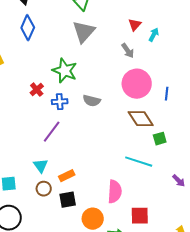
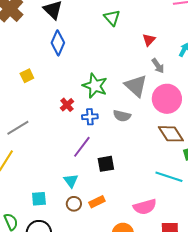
red triangle: (135, 25) -> (149, 40), moved
gray triangle: (84, 32) -> (136, 86), moved, turned -30
orange rectangle: (67, 176) -> (97, 202), moved
pink semicircle: (115, 192) -> (145, 207), turned 70
black square: (68, 200) -> (106, 164), moved

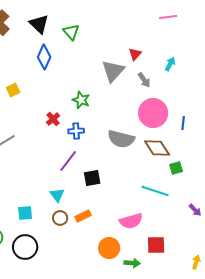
green triangle: (112, 18) -> (71, 32), moved
green star: (95, 86) -> (81, 100), size x0.7
gray triangle: (136, 86) -> (113, 71), moved, turned 30
gray semicircle: (122, 116) -> (121, 139), moved, size x1.5

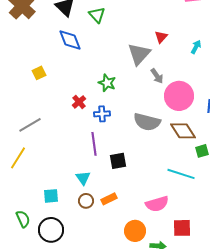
blue diamond: (44, 57) -> (70, 40), turned -45
gray arrow: (144, 80) -> (157, 76), moved
purple line: (68, 161) -> (94, 144), turned -45

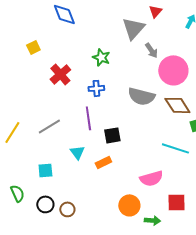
red cross: (79, 102) -> (60, 74), moved, size x1.5
gray line: (30, 125) -> (49, 126), moved
orange rectangle: (109, 199) -> (103, 162), moved
brown circle: (86, 201) -> (67, 209), moved
black circle: (51, 230) -> (45, 204), size x0.7

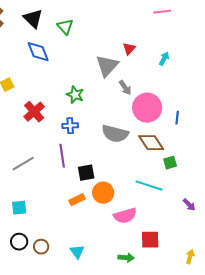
cyan triangle: (77, 152) -> (77, 252), moved
orange circle: (129, 205) -> (103, 193), moved

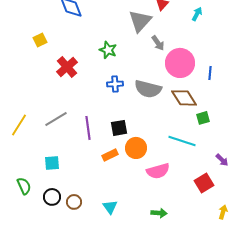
blue cross: (70, 126) -> (115, 84), moved
purple line: (62, 156) -> (88, 128), moved
red square: (150, 240) -> (204, 183), moved, turned -30

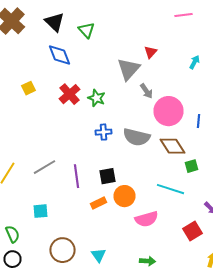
cyan arrow: (197, 14) -> (194, 62), moved
red cross: (67, 67) -> (70, 94), moved
black circle: (52, 197) -> (12, 259), moved
brown circle: (74, 202) -> (62, 250), size x1.6

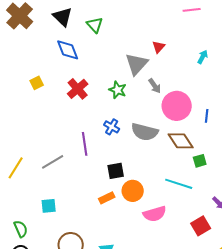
green star: (96, 98) -> (118, 90), moved
blue cross: (104, 132) -> (112, 127), turned 35
purple line: (76, 176) -> (85, 144), moved

